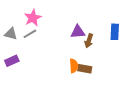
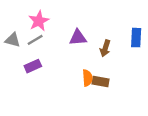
purple triangle: (78, 32) -> (78, 38), moved
purple rectangle: (12, 61) -> (33, 66), moved

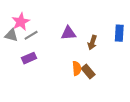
pink star: (39, 21) -> (21, 22), moved
brown rectangle: (100, 81) -> (88, 72), turned 40

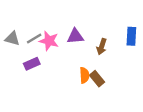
pink star: (21, 22) -> (49, 41), moved, turned -30

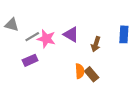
purple triangle: (75, 36) -> (71, 34), turned 35
gray triangle: (12, 39) -> (12, 25), moved

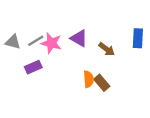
gray triangle: (12, 25) -> (13, 42), moved
brown arrow: (96, 44) -> (107, 49), turned -72

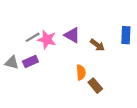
gray triangle: (13, 42) -> (12, 63), moved
brown rectangle: (102, 83) -> (95, 86), moved

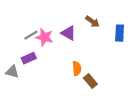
brown arrow: (97, 45) -> (92, 22), moved
gray triangle: (12, 63) -> (12, 72), moved

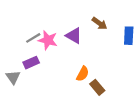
orange semicircle: (77, 69) -> (83, 74), turned 32
gray triangle: (12, 72) -> (13, 77), turned 40

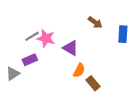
purple triangle: (74, 36) -> (71, 48), moved
gray triangle: (13, 77) -> (13, 74), turned 32

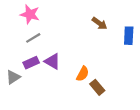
pink star: (46, 38) -> (30, 14), moved
purple triangle: (71, 48) -> (52, 61), moved

